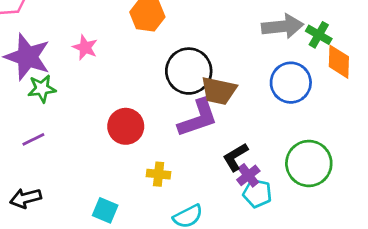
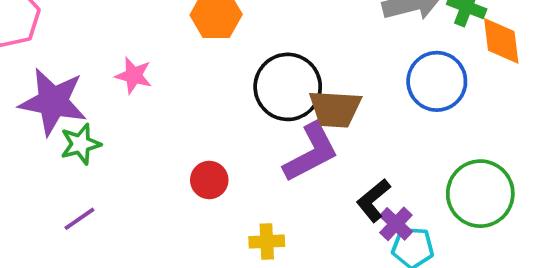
red circle: (126, 126) -> (209, 180), size x0.7

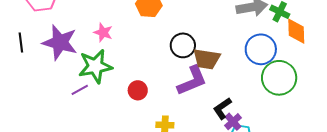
black circle: (288, 87) -> (183, 45), size x0.7
green star: (81, 144) -> (95, 66), moved, size x1.6
green circle: (480, 194) -> (279, 78), moved
purple line: (79, 219) -> (80, 90), moved

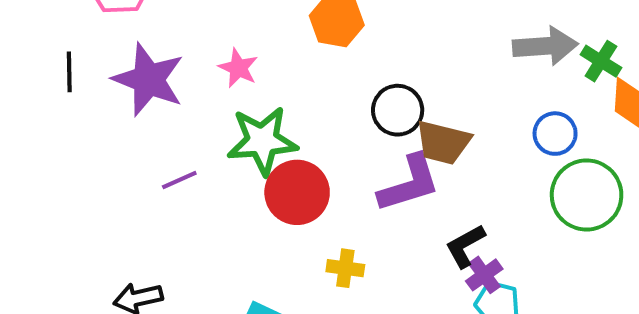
blue circle: (261, 49) -> (555, 134), size x0.7
green star: (95, 66) -> (262, 141), moved
red circle: (138, 90) -> (297, 192), size x1.6

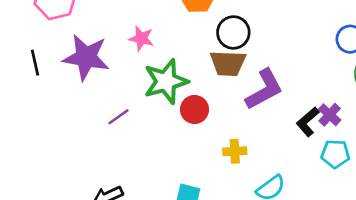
black circle: (398, 110) -> (233, 32), moved
brown trapezoid: (443, 142) -> (228, 63), moved
red circle: (297, 192) -> (195, 109), size x0.7
purple cross: (484, 275) -> (330, 115), moved

